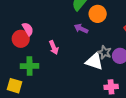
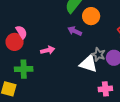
pink arrow: (54, 47) -> (48, 50), turned -80

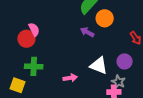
pink arrow: (48, 50) -> (70, 78), moved
gray star: (98, 54) -> (118, 82), moved

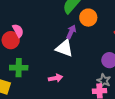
purple arrow: (87, 32) -> (71, 32), turned 88
white triangle: (99, 66) -> (64, 48), moved

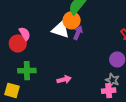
orange circle: (88, 18) -> (72, 20), moved
white triangle: (64, 48) -> (61, 30), moved

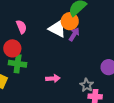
red circle: (18, 43) -> (12, 48), moved
gray star: (112, 80) -> (87, 85), moved

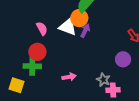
pink semicircle: (21, 27) -> (42, 28), moved
red circle: (12, 48) -> (37, 52), moved

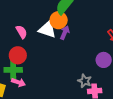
pink arrow: (69, 77) -> (18, 82), moved, turned 32

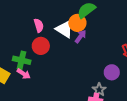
red circle: (18, 55) -> (41, 46), moved
gray star: (85, 81) -> (99, 90), moved

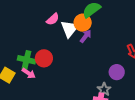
pink semicircle: (39, 25) -> (53, 19), moved, turned 64
white triangle: (64, 29) -> (70, 29), turned 36
red circle: (41, 46) -> (44, 58), moved

